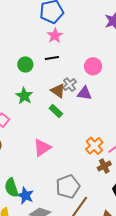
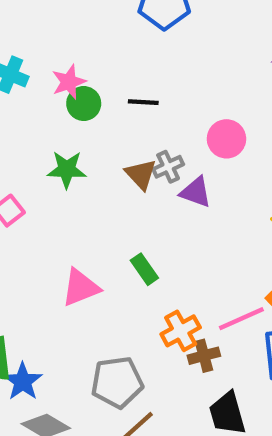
pink star: (55, 36) -> (69, 82), moved
green star: (24, 96) -> (67, 169), turned 30
green rectangle: (56, 111) -> (144, 269), moved
orange cross: (94, 146) -> (181, 331), moved

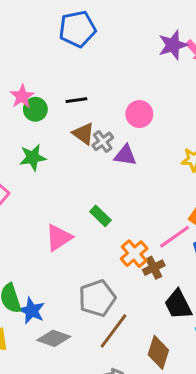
brown triangle: (141, 174) -> (84, 134), moved

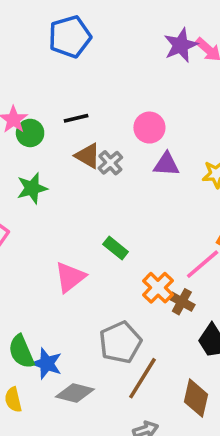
purple triangle: (125, 155) -> (166, 164), moved
brown cross: (154, 268) -> (182, 302), turned -30

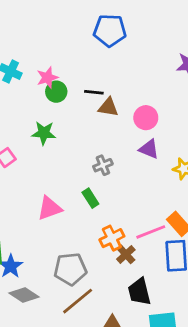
brown triangle: (88, 156) -> (108, 107), moved, turned -40
gray cross: (110, 163) -> (103, 165), moved

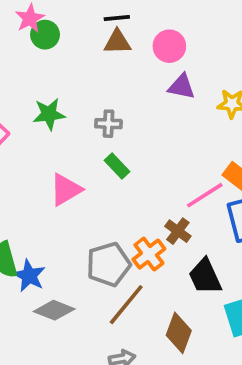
black line: (94, 92) -> (117, 18), moved
green star: (44, 133) -> (49, 114), moved
gray cross: (103, 165) -> (108, 124), moved, turned 36
orange cross: (112, 238) -> (149, 254), moved

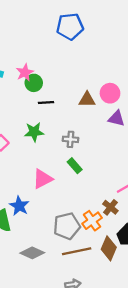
black line: (117, 18) -> (46, 102), moved
brown triangle: (117, 42) -> (87, 100), moved
blue star: (29, 276) -> (19, 206), moved
brown line: (126, 305) -> (77, 251), turned 36
brown diamond: (179, 333) -> (109, 248), moved

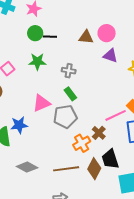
green circle: (34, 83) -> (35, 33), moved
blue star: (19, 206) -> (19, 125), turned 30
gray pentagon: (67, 226) -> (65, 116), moved

